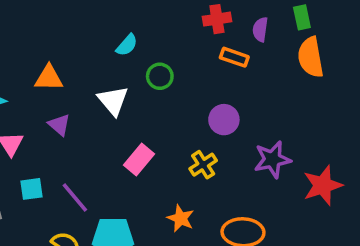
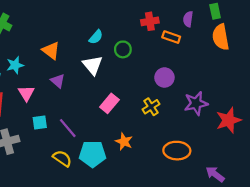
red cross: (217, 19) -> (150, 21), moved
cyan semicircle: (127, 45) -> (96, 37), moved
orange triangle: (49, 78) -> (51, 51), turned 36
orange star: (181, 218) -> (124, 142), moved

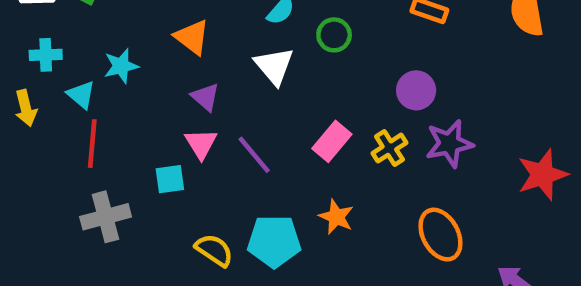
pink triangle: (26, 93) -> (201, 144), moved
pink rectangle: (109, 103) -> (332, 141), moved
purple star: (196, 103) -> (449, 144), moved
purple line: (68, 128) -> (254, 155), moved
orange ellipse: (177, 151) -> (440, 235), turned 60

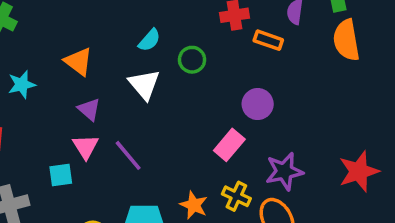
pink rectangle: (332, 141) -> (229, 145), moved
purple star: (449, 144) -> (284, 171), moved
yellow cross: (389, 148) -> (236, 196), moved, turned -32

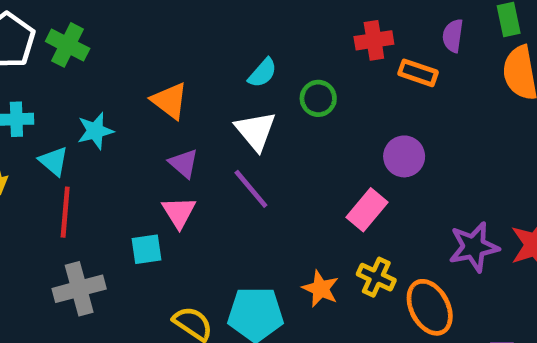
purple line: (128, 155) -> (251, 189), moved
purple star: (284, 171) -> (474, 247), moved

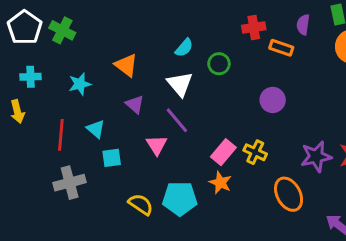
cyan triangle: (54, 161) -> (96, 129), moved
pink rectangle: (367, 210) -> (223, 152), moved
pink triangle: (179, 212) -> (157, 145), moved
yellow cross: (376, 277) -> (255, 152), moved

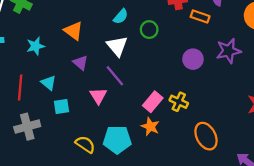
purple star: (316, 157) -> (228, 51), moved

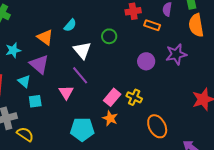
cyan semicircle: (121, 17) -> (70, 25), moved
purple triangle: (80, 63) -> (39, 64), moved, size x1.5
yellow semicircle: (85, 144) -> (25, 134), moved

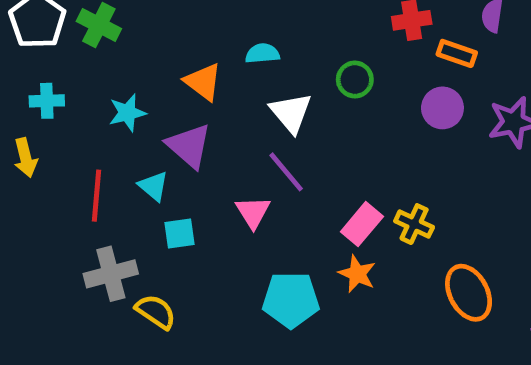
cyan semicircle: (70, 25) -> (262, 53), turned -136
purple circle: (146, 61) -> (442, 108), moved

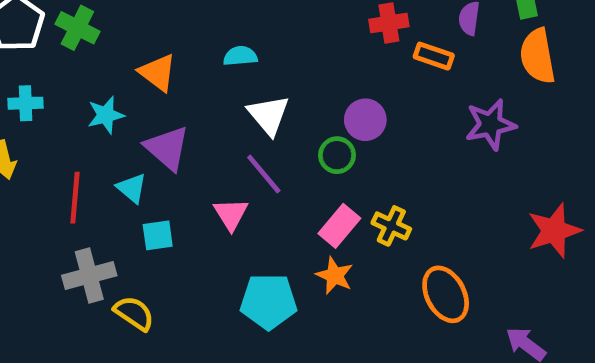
green circle: (355, 80) -> (337, 155), moved
orange triangle: (203, 82) -> (158, 73), moved
purple circle: (442, 108) -> (365, 120), moved

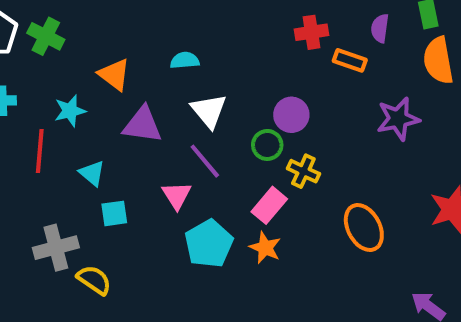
purple triangle: (167, 148) -> (142, 125), moved, turned -33
red line: (75, 198) -> (40, 151), moved
yellow cross: (391, 226) -> (303, 171), moved
orange ellipse: (446, 294) -> (364, 228), moved
cyan pentagon: (269, 301) -> (209, 244), moved, turned -30

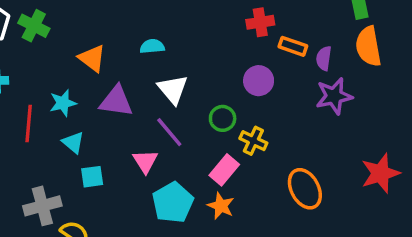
purple semicircle: (380, 28) -> (324, 58), moved
cyan star: (70, 111) -> (63, 103), moved
purple circle: (291, 115) -> (259, 81), moved

